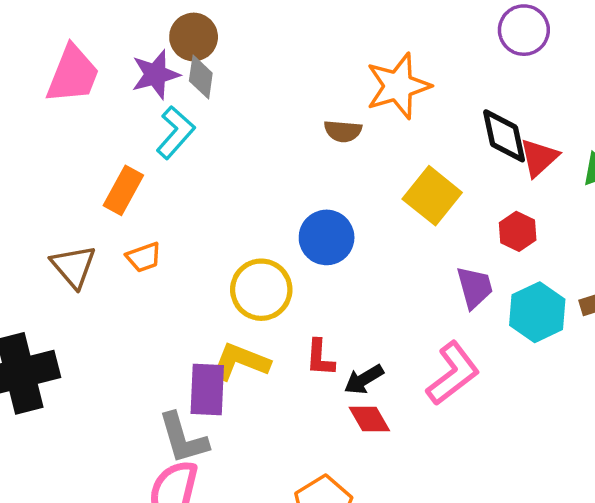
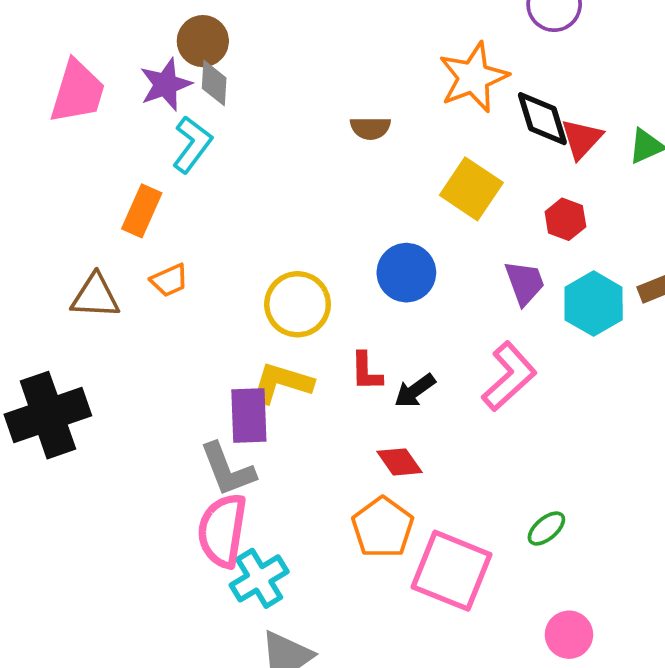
orange star: (398, 86) -> (473, 77), moved
blue circle: (327, 237) -> (406, 273), moved
brown triangle: (73, 266) -> (95, 296), turned -42
red diamond: (369, 419) -> (399, 462), moved

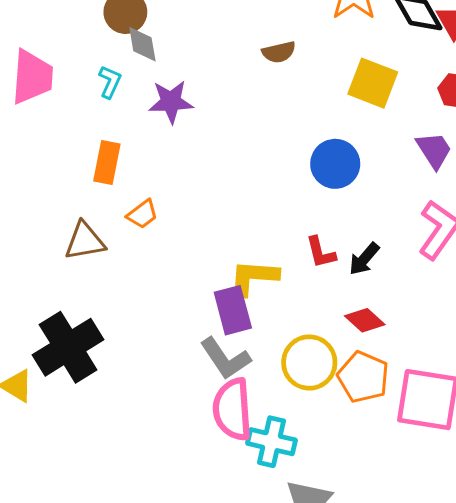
purple star: (166, 84) -> (171, 102), moved, turned 30
cyan L-shape: (192, 144) -> (110, 82), moved, size x0.7
yellow circle: (298, 304) -> (309, 363), moved
cyan cross: (259, 578) -> (272, 442), turned -33

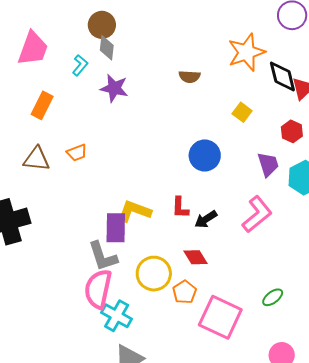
yellow square: (373, 83) -> (242, 112), size x0.6
orange rectangle: (107, 162) -> (42, 105), moved
orange pentagon: (363, 377) -> (185, 292), size x0.7

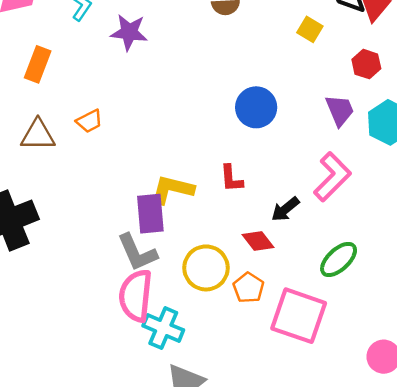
yellow square: (242, 112) -> (310, 29), moved
black arrow: (206, 219) -> (285, 209), moved
green ellipse: (273, 297) -> (339, 259), moved, size x1.4

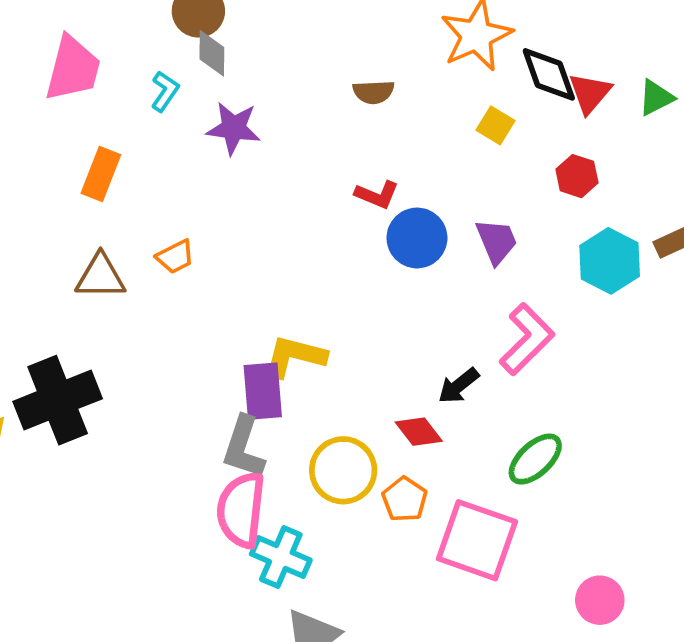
purple trapezoid: (340, 110) -> (497, 241), moved
red L-shape: (231, 178) -> (377, 195), moved, turned -64
gray L-shape: (137, 252) -> (243, 447), turned 42

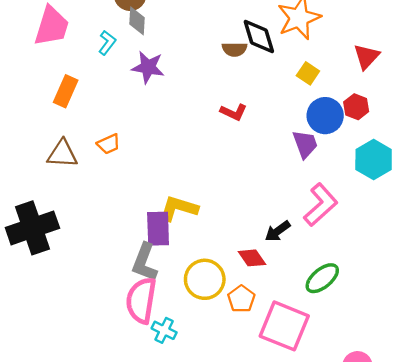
black diamond: (549, 74) -> (259, 36), moved
blue circle: (417, 238) -> (325, 116), moved
cyan cross: (281, 557) -> (164, 330), size x0.7

